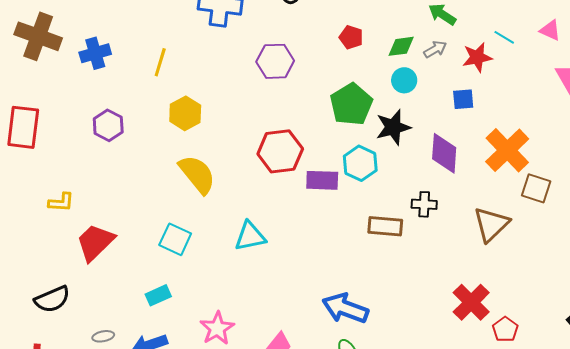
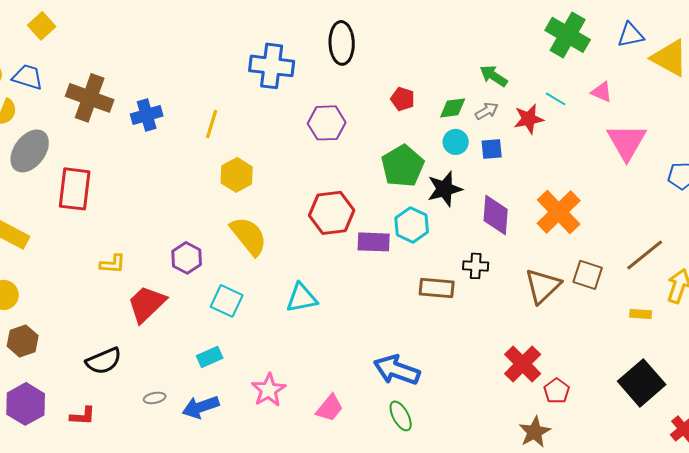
blue square: (463, 99) -> (492, 149), moved
purple hexagon: (108, 125) -> (187, 258), moved
brown square: (536, 188) -> (588, 275), moved

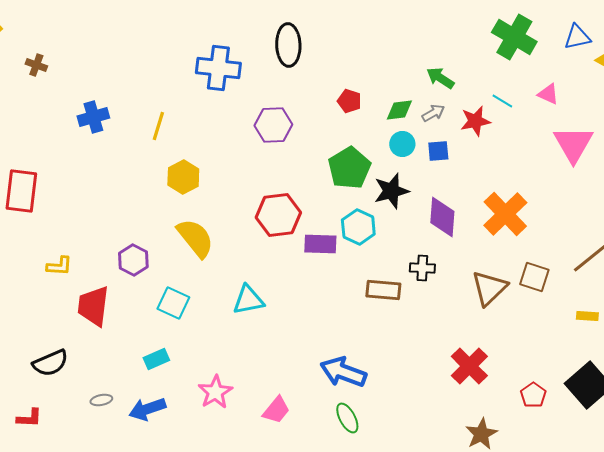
brown cross: (90, 98) -> (36, 65), moved, size x0.5
red trapezoid: (147, 304) -> (93, 306), turned -39
red pentagon: (557, 391) -> (533, 395), moved

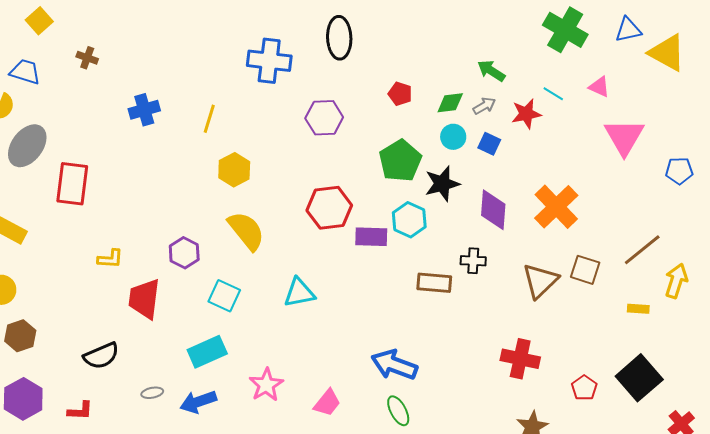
blue square: (438, 151) -> (489, 144), turned 30
cyan rectangle: (156, 359) -> (207, 352), size x1.5
red cross: (469, 366) -> (520, 359), turned -33

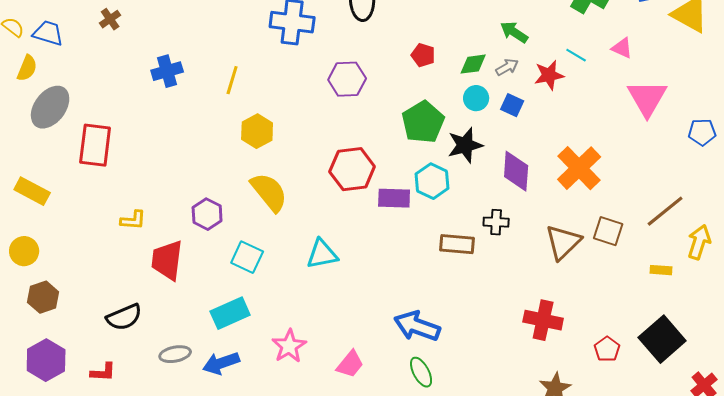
brown cross: (87, 58) -> (110, 19), turned 35
gray ellipse: (152, 393) -> (175, 354), size x1.4

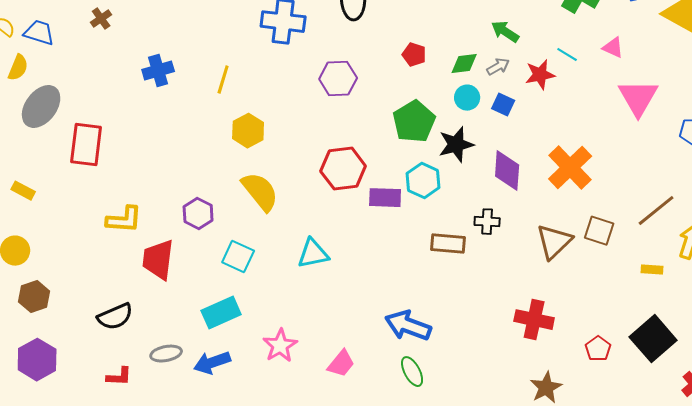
yellow rectangle: (32, 191) -> (23, 191), size x0.7
yellow L-shape: (133, 220) -> (124, 220), size x1.4
red L-shape: (103, 372) -> (119, 377), moved

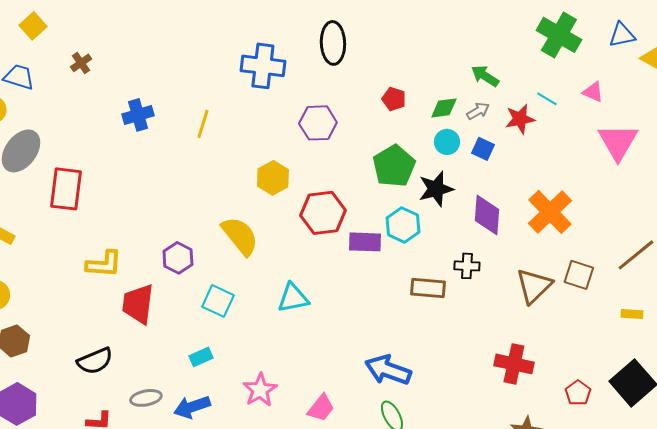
yellow hexagon: (248, 131) -> (273, 178), moved
cyan rectangle: (221, 313) -> (201, 357), size x0.6

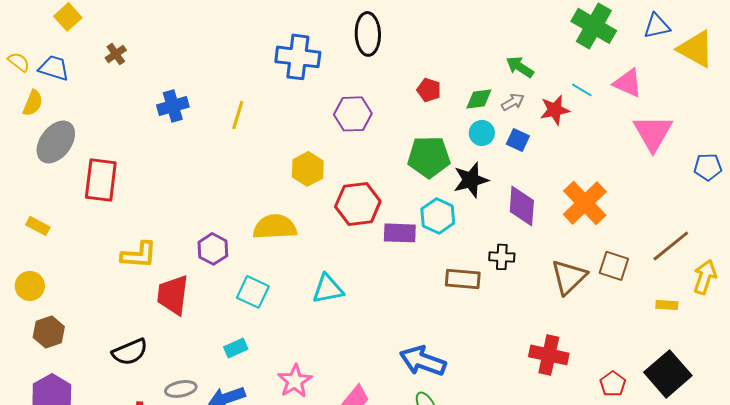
pink triangle: (593, 92) -> (628, 83), size x1.4
green pentagon: (394, 166) -> (429, 157), turned 30
yellow semicircle: (240, 236) -> (275, 227), turned -54

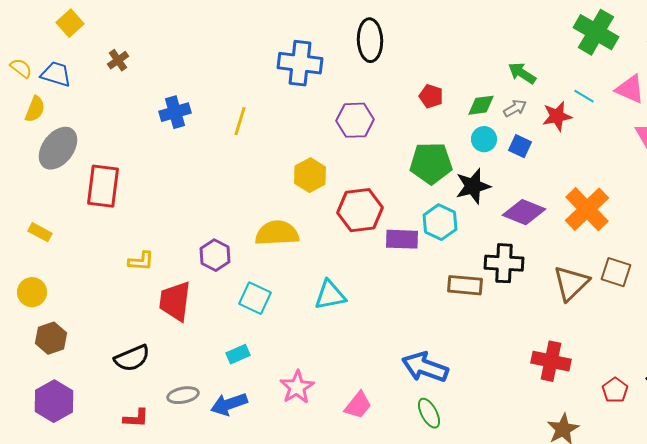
purple diamond: (522, 206) -> (524, 212), turned -72
yellow L-shape: (139, 255) -> (141, 261), size x0.7
black cross: (502, 257) -> (504, 263), size x1.5

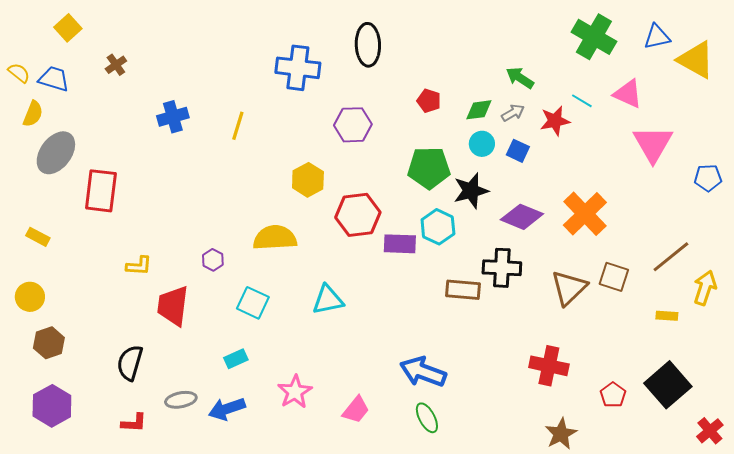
purple hexagon: (215, 255) -> (213, 260), size x0.7
black semicircle: (132, 358) -> (130, 363), turned 129

